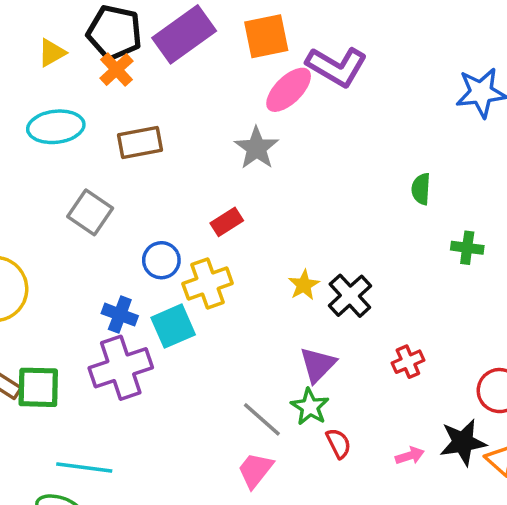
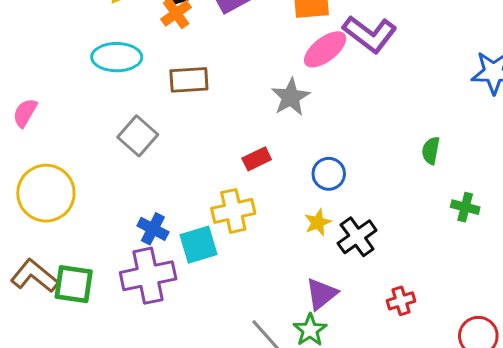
blue circle: (161, 260) -> (329, 174), moved

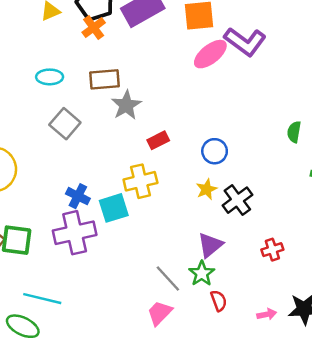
cyan ellipse: (117, 57) -> (50, 77), moved, size x0.7
gray star: (291, 97) -> (126, 105), moved

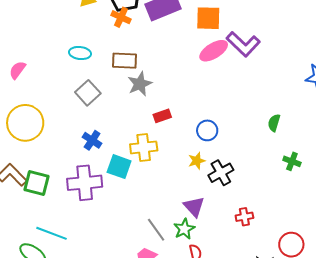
orange cross: (94, 28) -> (121, 17), turned -36
blue cross: (78, 196) -> (92, 140), moved
cyan square: (114, 208) -> (119, 167), turned 30
purple triangle: (210, 245) -> (194, 207), turned -40

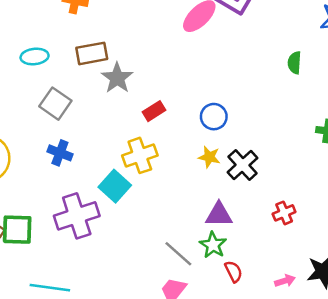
green semicircle: (274, 123) -> (294, 63), moved
blue cross: (92, 140) -> (60, 153), moved
yellow star: (197, 161) -> (209, 157), turned -30
cyan square: (119, 167) -> (115, 186), turned 35
purple triangle: (194, 207) -> (219, 215), turned -35

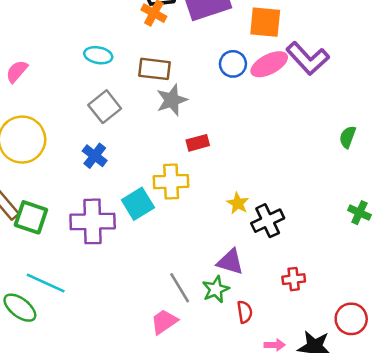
blue circle: (214, 117) -> (233, 64), moved
red semicircle: (234, 272) -> (245, 312), moved

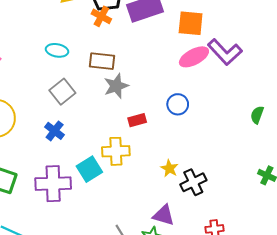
blue circle: (233, 64) -> (178, 104), moved

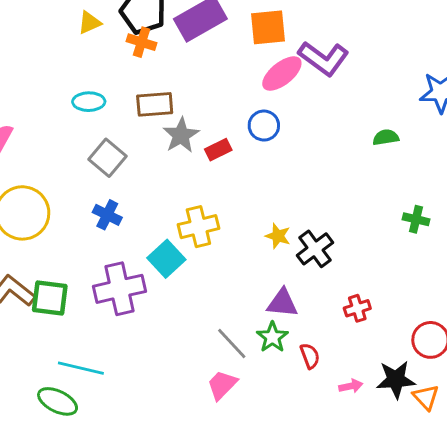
blue circle: (178, 104) -> (264, 126), moved
green semicircle: (257, 115) -> (386, 137), turned 72
red rectangle: (137, 120) -> (218, 150), moved

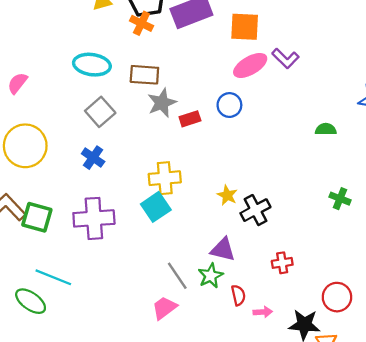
purple L-shape: (324, 58) -> (285, 58), size x0.7
cyan ellipse: (89, 102) -> (92, 65), size x1.4
cyan square: (166, 259) -> (156, 207), moved
pink arrow: (351, 386) -> (263, 312), moved

